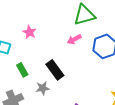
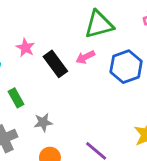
black rectangle: (55, 70) -> (55, 64), moved

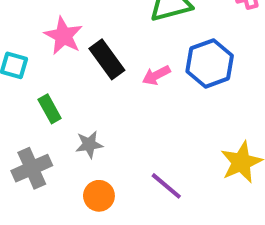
pink star: (25, 48) -> (63, 36), size x1.4
pink arrow: (85, 57) -> (156, 75), moved

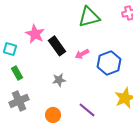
blue hexagon: (210, 63) -> (109, 63), moved
green rectangle: (50, 109) -> (17, 73), moved
gray star: (89, 144) -> (59, 80), moved

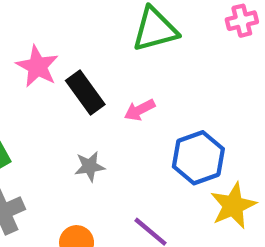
blue hexagon: (109, 63) -> (198, 158), moved

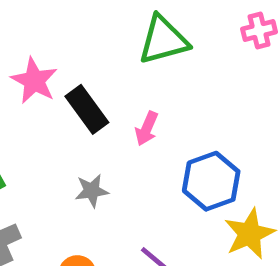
pink arrow: (140, 110) -> (147, 129), turned -40

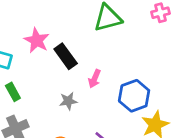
pink arrow: (147, 129) -> (95, 79), moved

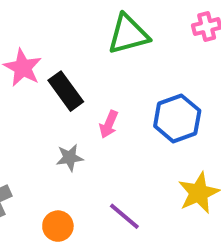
blue hexagon: (134, 96) -> (177, 118), moved

